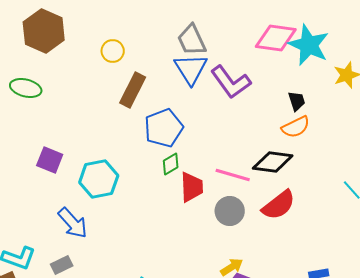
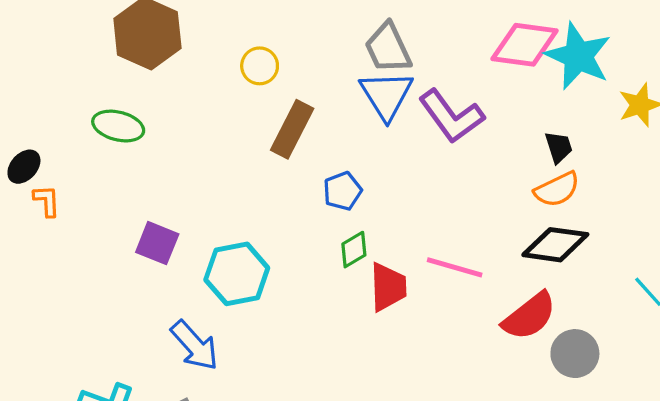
blue pentagon: (164, 128) -> (342, 191), size x0.6
black diamond: (273, 162) -> (555, 245), moved
gray circle: (230, 211) -> (575, 354), moved

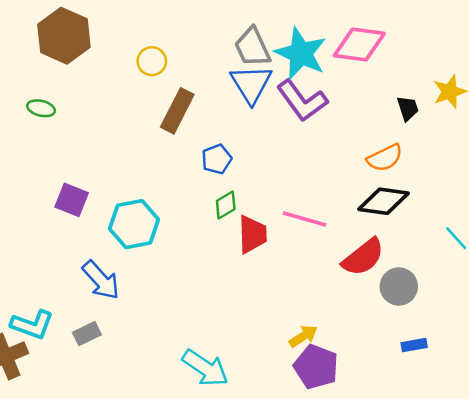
cyan star: (578, 56) -> (301, 54), moved
green ellipse: (118, 126) -> (41, 108), size x0.7
black trapezoid: (559, 147) -> (408, 108), moved

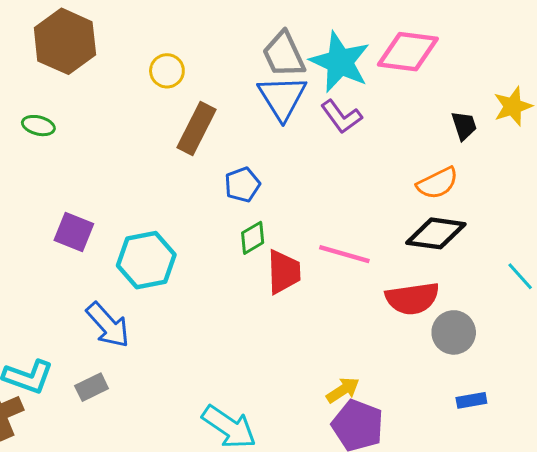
purple L-shape: (302, 101) -> (341, 117), size x0.7
red semicircle: (363, 257) -> (412, 298), turned 30

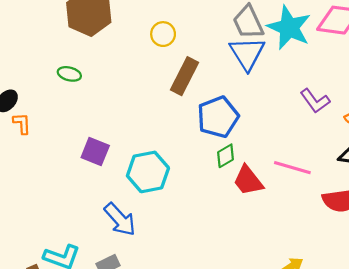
purple L-shape: (341, 117) -> (315, 101), moved
blue pentagon: (242, 185) -> (218, 117), size x1.6
red trapezoid: (284, 272) -> (248, 181), turned 144

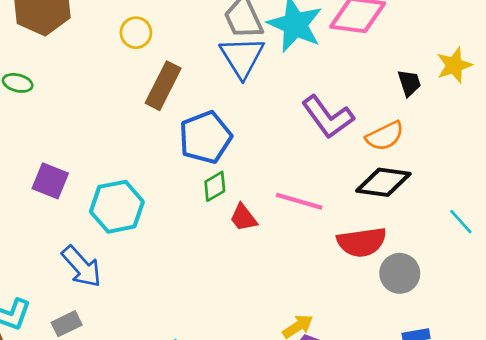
purple L-shape: (315, 101) -> (328, 117), size x1.4
red trapezoid: (248, 181) -> (243, 218), size x0.7

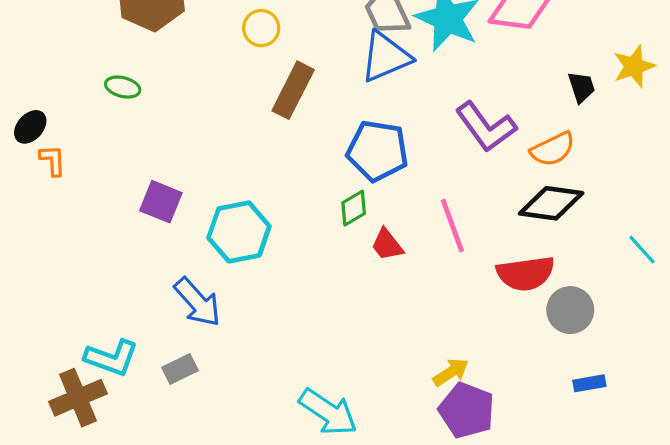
blue triangle: (242, 57) -> (385, 57), turned 39
blue pentagon: (205, 137) -> (378, 151), moved, turned 30
pink line: (299, 201) -> (452, 226), turned 54

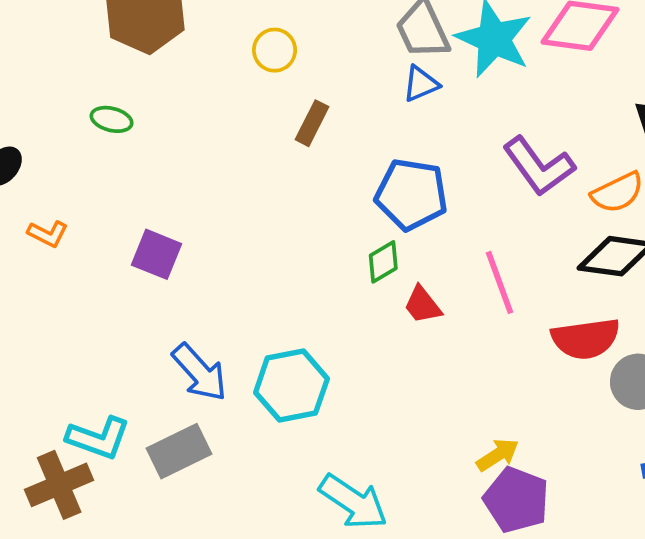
blue triangle: (385, 57) -> (421, 84), size x0.6
brown rectangle: (293, 90) -> (312, 123), size x0.7
orange L-shape: (53, 160) -> (48, 234), moved, turned 120
cyan hexagon: (239, 232) -> (291, 386), moved
gray rectangle: (180, 369) -> (179, 451), size x1.5

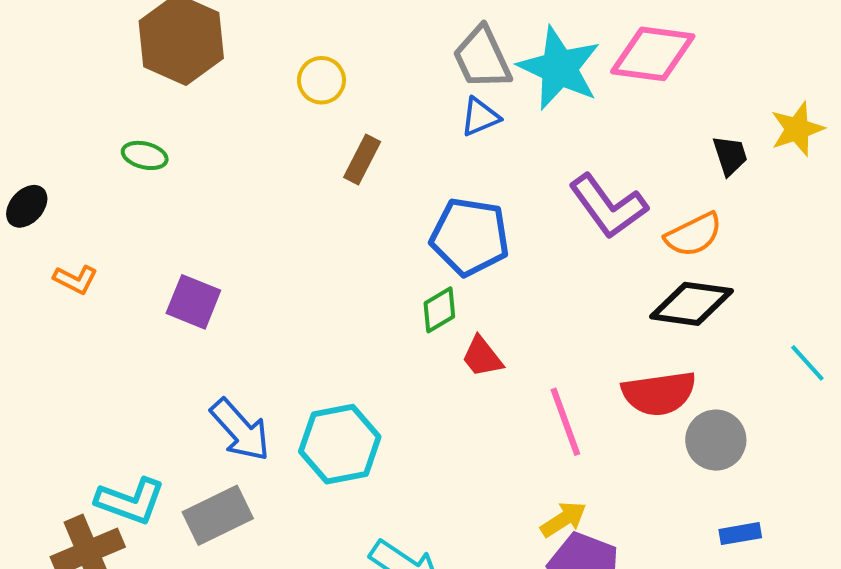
pink line: (499, 282) -> (565, 422), moved

